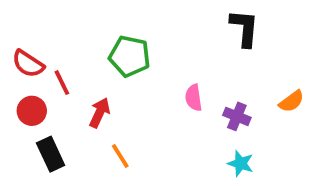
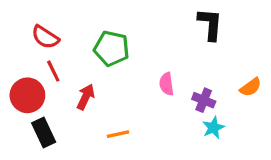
red semicircle: (28, 64) -> (45, 37), moved
red circle: (32, 111) -> (27, 95), size x1.4
orange line: (120, 156) -> (118, 134), moved, turned -70
cyan star: (241, 163) -> (213, 128), moved, turned 30

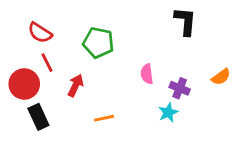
cyan star: (213, 128) -> (168, 113), moved

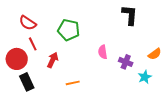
cyan star: (168, 113) -> (145, 77), moved

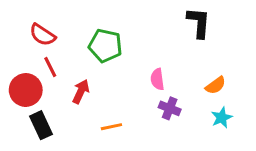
orange semicircle: (155, 54) -> (216, 85), moved
purple cross: (126, 62) -> (170, 108), moved

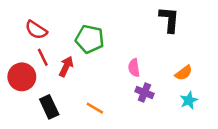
red arrow: (81, 92) -> (66, 66), moved
black rectangle: (41, 125) -> (49, 107), moved
orange line: (111, 127) -> (95, 108), turned 42

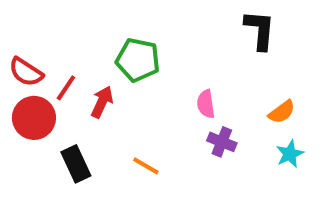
red semicircle: (36, 30) -> (26, 72), moved
red line: (43, 57) -> (66, 88), turned 60

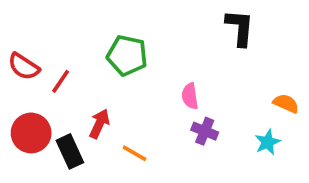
red arrow: (102, 102) -> (99, 124), moved
orange semicircle: (282, 112) -> (286, 103), moved, turned -120
red circle: (34, 118) -> (31, 133), moved

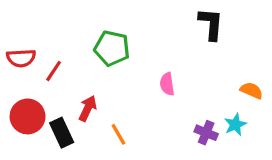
red semicircle: (24, 66) -> (21, 58), turned -36
purple cross: (205, 131) -> (206, 133), moved
orange line: (135, 153) -> (118, 134), turned 30

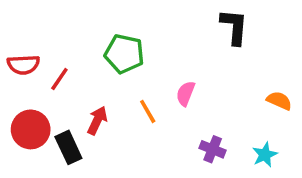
pink semicircle: (167, 84) -> (186, 93), turned 30
cyan star: (235, 125) -> (265, 155), moved
purple cross: (206, 133) -> (213, 149), moved
orange line: (118, 134) -> (148, 111), moved

